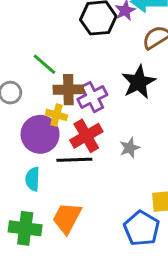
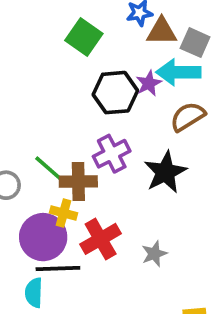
green line: (45, 64) -> (49, 169), moved
purple cross: (92, 97) -> (112, 154), moved
black line: (74, 160) -> (58, 269), moved

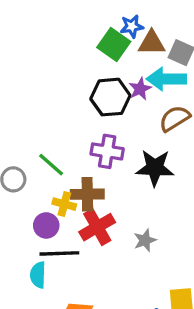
green square: (84, 37) -> (114, 44), moved
purple cross: (112, 154) -> (107, 151), turned 36
black star: (165, 172) -> (155, 168), turned 30
brown cross: (78, 181) -> (87, 194), moved
purple circle: (43, 237) -> (46, 225), size x0.6

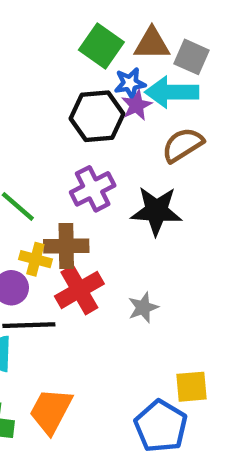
blue star: (132, 26) -> (130, 83), moved
purple cross: (107, 151) -> (93, 189), turned -36

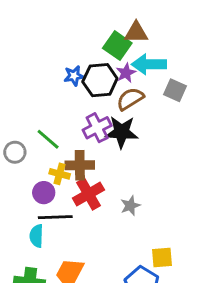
green square: (101, 46) -> (117, 46), moved
gray square: (192, 57) -> (175, 90), moved
blue star: (130, 83) -> (74, 76), moved
brown semicircle: (183, 145) -> (130, 99), moved
black star: (156, 211) -> (122, 132), moved

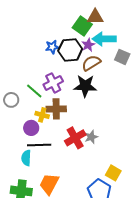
purple cross: (97, 128) -> (53, 83), moved
red cross: (88, 194) -> (75, 138), moved
yellow square: (162, 258) -> (113, 173), turned 35

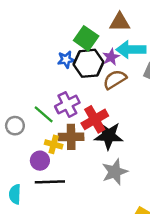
green square: (82, 26) -> (86, 38), moved
black star: (85, 86) -> (109, 136), moved
gray star: (91, 137) -> (115, 172), size x1.5
red cross: (75, 138) -> (95, 119), moved
cyan semicircle: (26, 158) -> (15, 194), moved

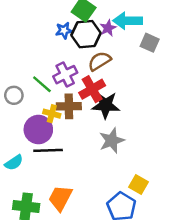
brown semicircle: (115, 79) -> (99, 61), moved
purple circle: (40, 161) -> (38, 130), size x1.5
cyan semicircle: (15, 194) -> (14, 163), turned -126

